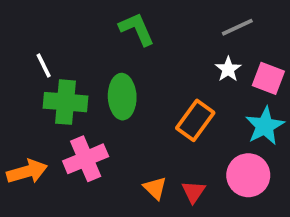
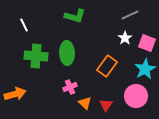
green L-shape: (137, 29) -> (75, 16), turned 130
white line: (44, 66) -> (24, 25), moved
pink cross: (86, 159) -> (70, 87), moved, size x0.6

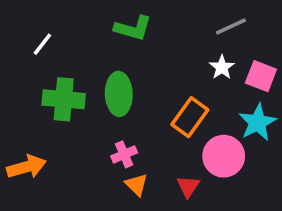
white line: (24, 25) -> (42, 44), turned 64
pink circle: (136, 96) -> (224, 156), moved
orange triangle: (85, 103) -> (137, 185), moved

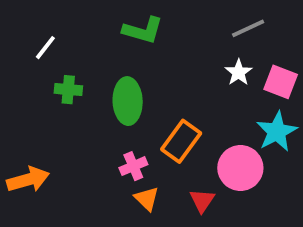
green cross: (64, 99) -> (68, 90), moved, size x0.6
orange rectangle: (190, 117) -> (181, 141), moved

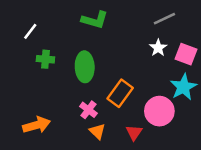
pink cross: (133, 166) -> (88, 110), turned -30
orange arrow: (28, 179) -> (37, 125), moved

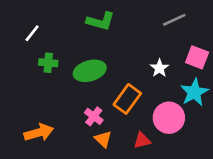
white star: (158, 48) -> (159, 68), moved
green ellipse: (85, 67) -> (90, 71), turned 76
red triangle: (134, 133) -> (142, 141), turned 42

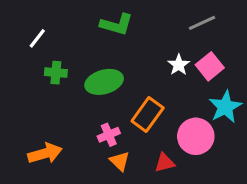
pink square: (197, 57) -> (210, 66), moved, turned 30
white star: (159, 68) -> (179, 65), moved
pink cross: (94, 116) -> (109, 135), turned 30

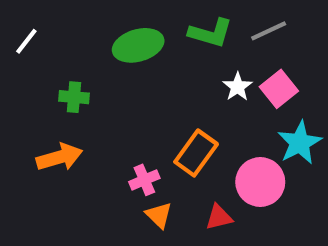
green L-shape: (117, 24) -> (211, 33), moved
white line: (37, 38) -> (26, 41), moved
green ellipse: (104, 82) -> (138, 45), moved
orange arrow: (45, 153) -> (59, 157), moved

